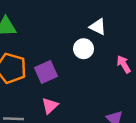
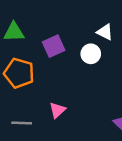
purple square: (46, 72) -> (54, 46), moved

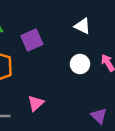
white circle: (91, 54) -> (80, 64), moved

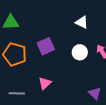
purple square: (32, 40) -> (46, 46), moved

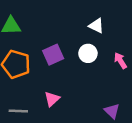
white circle: (80, 52) -> (88, 53), moved

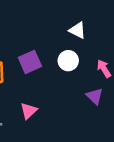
purple triangle: (112, 111) -> (95, 96), moved

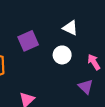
purple square: (30, 62) -> (28, 41), moved

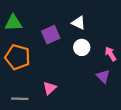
white triangle: (70, 28) -> (79, 23), moved

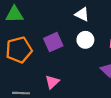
purple square: (51, 35) -> (53, 42), moved
orange pentagon: (18, 57) -> (19, 50), turned -30

